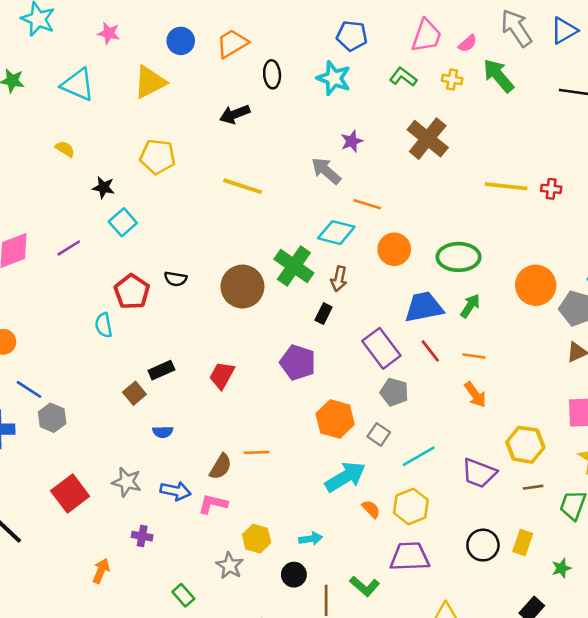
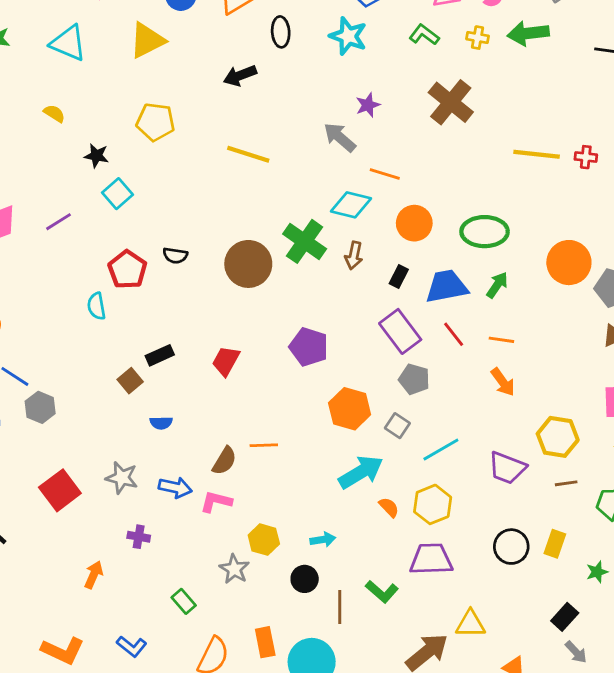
green arrow: (498, 76) -> (528, 33), turned -57
black rectangle: (323, 314) -> (399, 277), moved

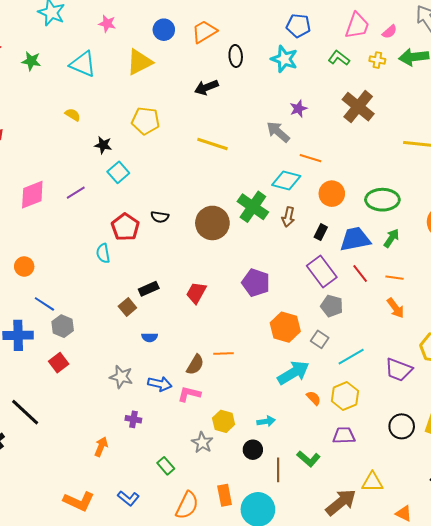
red square: (60, 490) -> (59, 363), moved, size x0.7
purple trapezoid: (431, 559) -> (344, 435), size x0.7

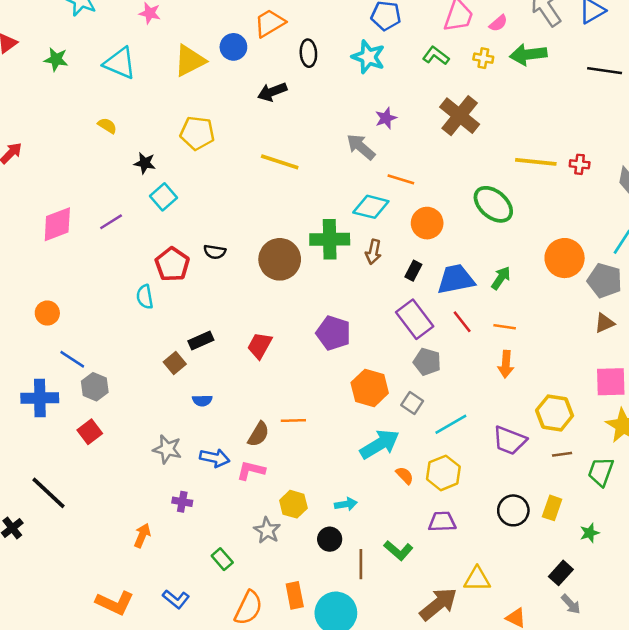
blue circle: (164, 30) -> (233, 47), moved
green ellipse: (382, 200) -> (493, 204), moved, turned 40
green cross: (253, 207) -> (330, 239), turned -36
orange arrow: (396, 308) -> (506, 364), turned 40

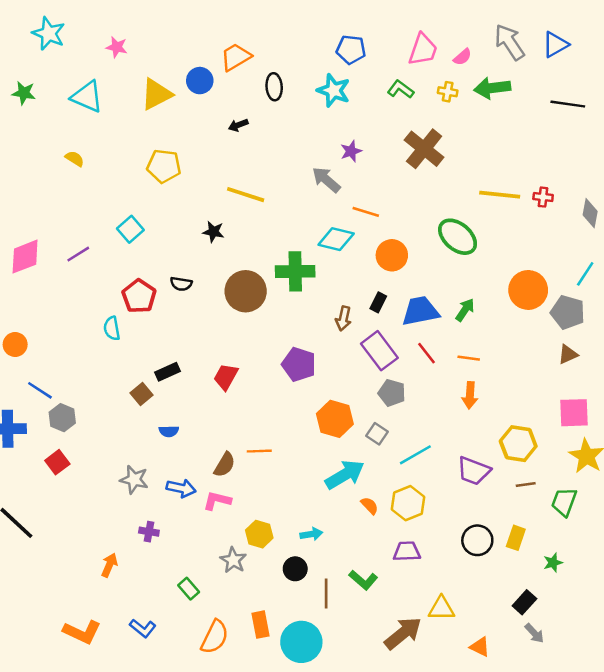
black arrow: (272, 92) -> (238, 125), size x0.7
black star: (145, 163) -> (213, 232), moved
brown arrow: (373, 252) -> (344, 318), moved

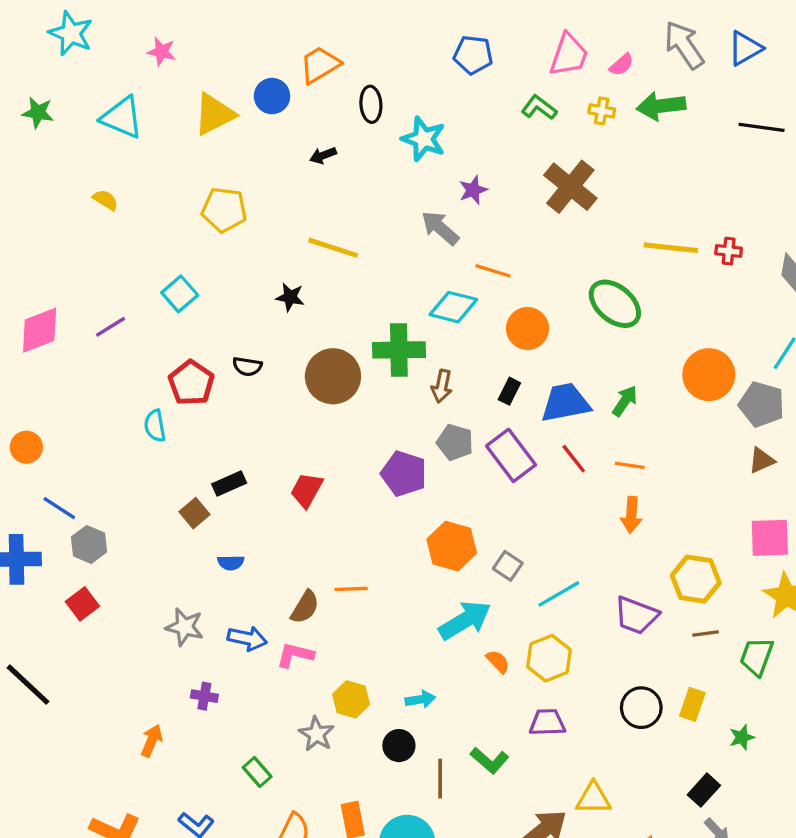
cyan star: (334, 90) -> (424, 139), moved
brown arrow: (344, 318) -> (442, 386), moved
gray pentagon: (392, 393) -> (455, 442), moved

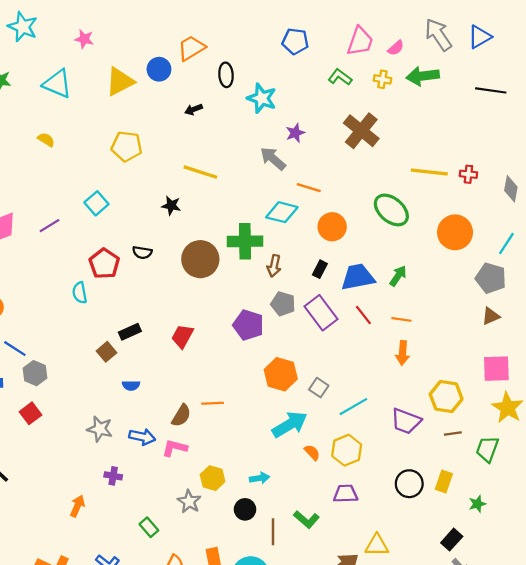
orange circle: (709, 375) -> (455, 232), moved

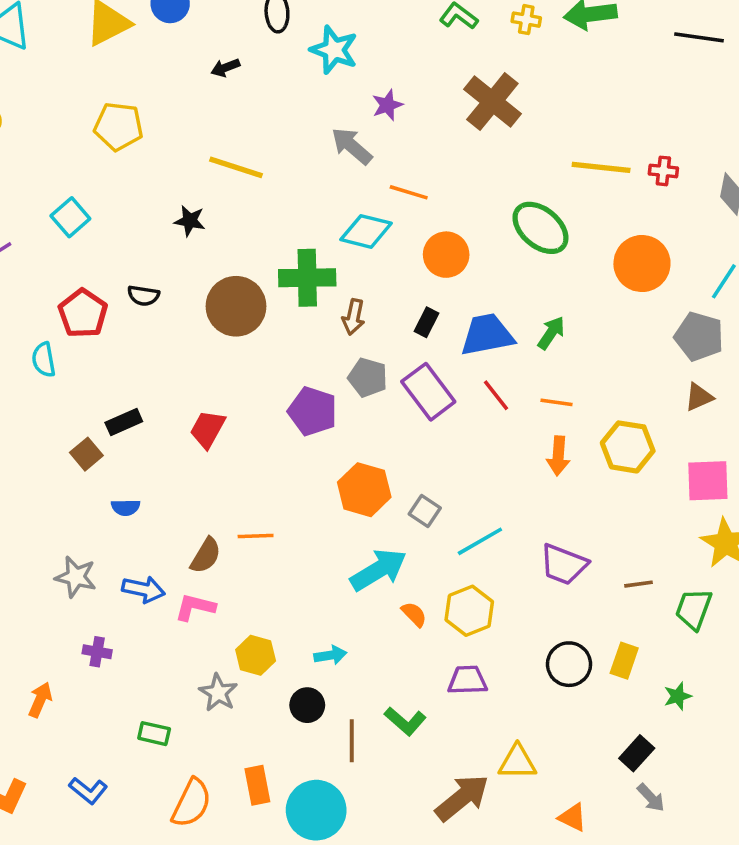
yellow hexagon: (446, 397) -> (628, 447), moved
green rectangle: (149, 527) -> (154, 734), turned -36

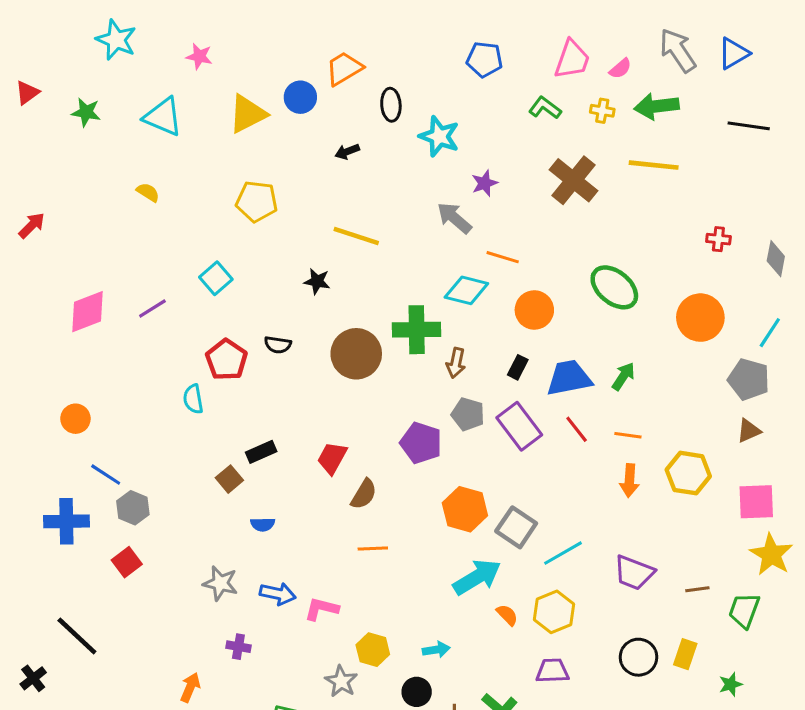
yellow line: (601, 167) -> (654, 165), moved
gray square: (425, 511) -> (516, 527), size x1.5
brown semicircle: (206, 556) -> (364, 494), moved

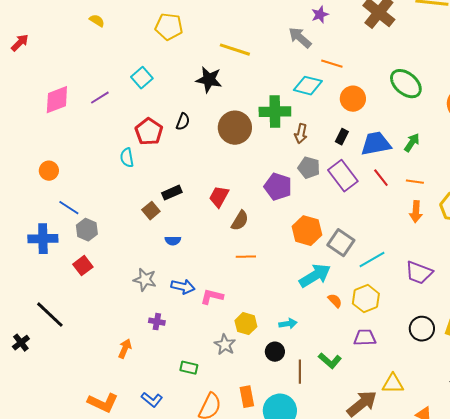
black star: (317, 281) -> (209, 80), size x1.5
black semicircle: (278, 345) -> (183, 122), turned -78

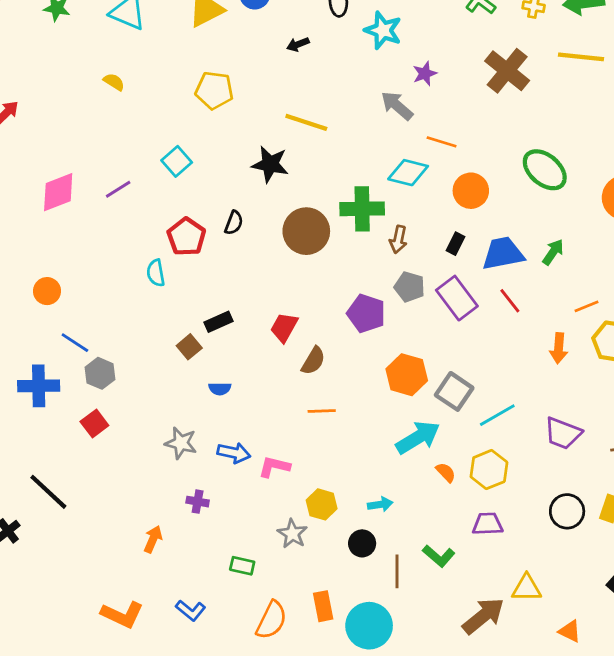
orange line: (415, 182) -> (587, 306), moved, turned -30

